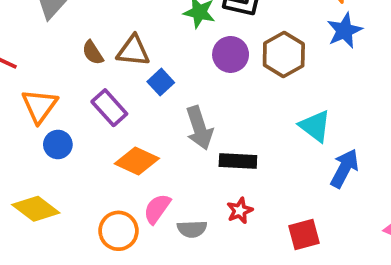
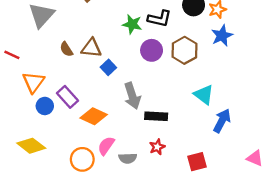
purple rectangle: (109, 108) -> (67, 97), moved

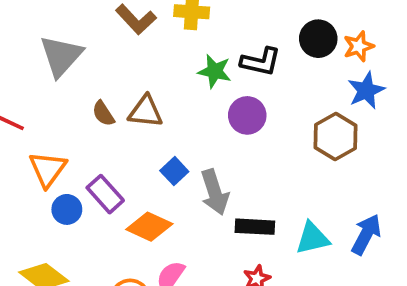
brown hexagon: (184, 50) -> (336, 137), moved
blue square: (108, 67) -> (174, 171), moved
cyan triangle: (204, 95) -> (312, 238), moved, turned -50

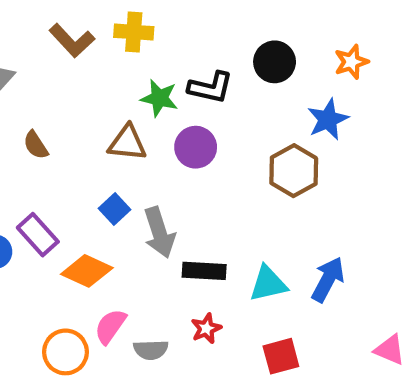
orange star: (359, 46) -> (351, 62), moved
brown triangle: (146, 112) -> (127, 143), moved

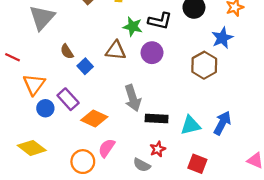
blue square: (115, 209) -> (85, 66), moved
gray semicircle: (151, 350) -> (142, 165), moved, turned 30
red square: (281, 356) -> (197, 164), turned 36

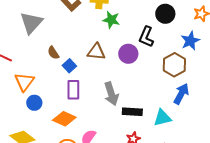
black L-shape: (160, 21) -> (146, 37), moved, turned 100
green star: (133, 27) -> (111, 20), moved
purple rectangle: (68, 99) -> (73, 90), moved, turned 42
orange diamond: (94, 118) -> (64, 119), moved
blue arrow: (222, 123) -> (181, 94), moved

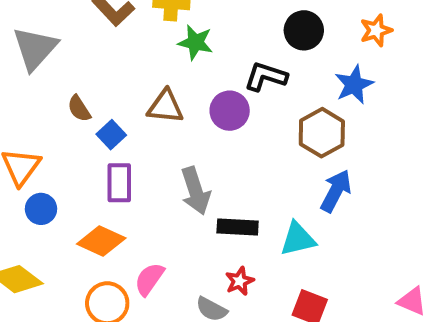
black L-shape: (146, 37) -> (266, 77), turned 85

